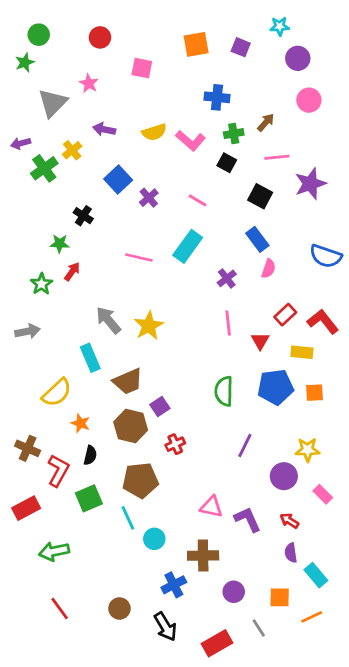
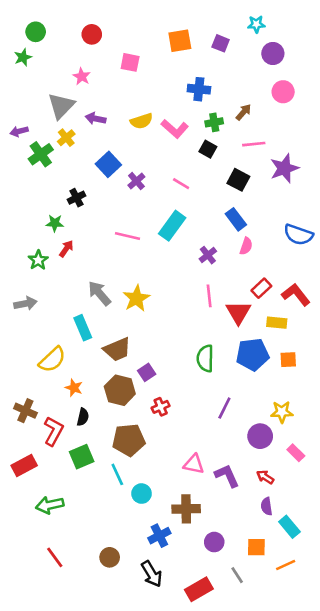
gray triangle: (53, 103) -> (61, 106), moved
black cross: (83, 216) -> (76, 198), turned 30
red triangle: (260, 341) -> (238, 312), size x1.5

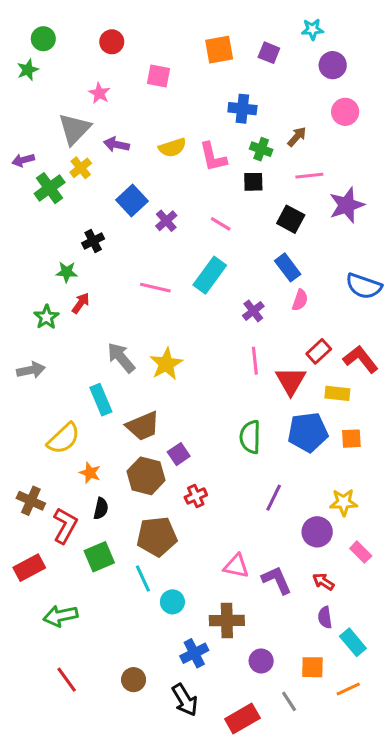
green cross: (214, 122) -> (261, 149), turned 30
pink L-shape: (175, 129) -> (213, 157), turned 36
black square: (208, 149) -> (253, 182), turned -30

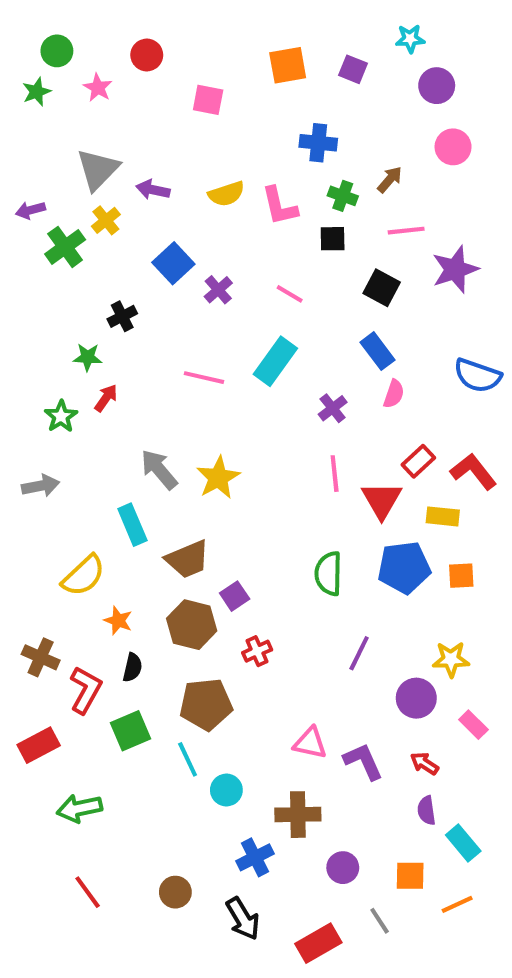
pink star: (99, 93) -> (98, 88), moved

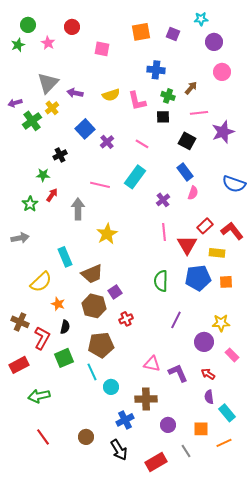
gray arrow: (159, 469) -> (78, 209), moved, turned 40

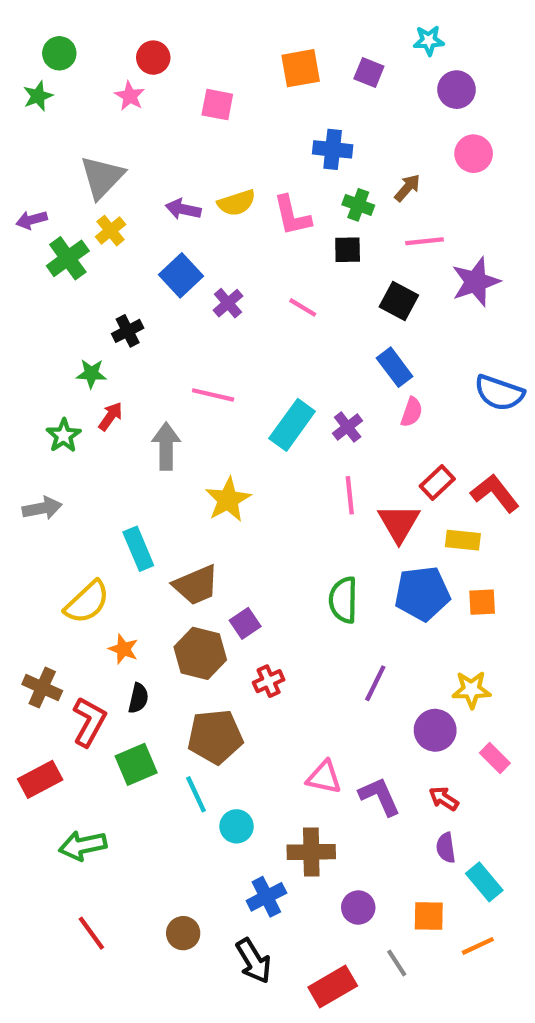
pink star: (48, 43) -> (130, 96), moved
purple arrow: (75, 93) -> (183, 209), moved
cyan rectangle: (135, 177) -> (292, 425), moved

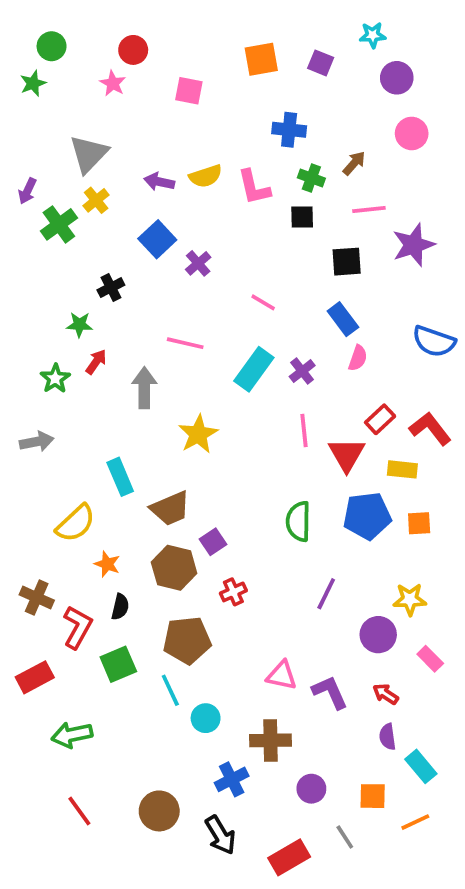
purple arrow: (32, 220) -> (27, 191), turned -50
black square: (399, 301) -> (347, 262), turned -32
pink line: (303, 307) -> (263, 302), moved
brown circle: (183, 933) -> (159, 811), size x1.4

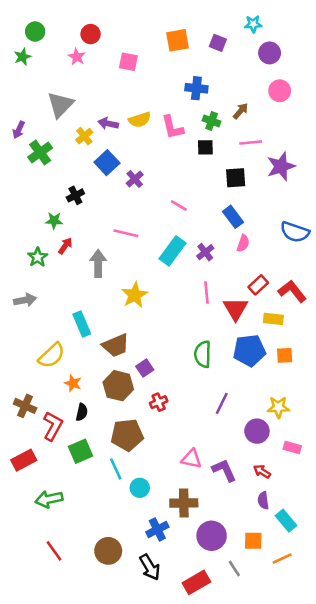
yellow cross: (96, 200) -> (84, 136), moved
pink rectangle: (430, 659) -> (292, 448), turned -30
purple circle: (311, 789) -> (212, 536), size x1.5

